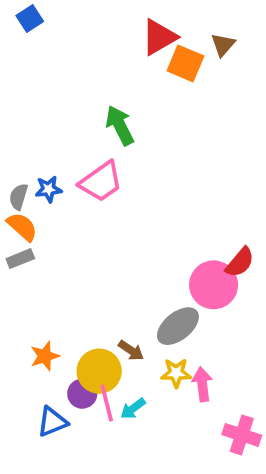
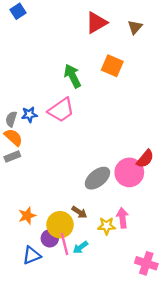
orange square: (185, 63) -> (112, 66), moved
gray ellipse: (178, 326) -> (97, 178), moved
pink arrow: (202, 384) -> (122, 218), moved

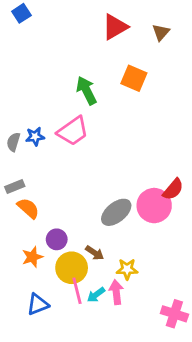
orange semicircle: (13, 137) -> (28, 208), moved
pink arrow: (122, 218) -> (116, 292), moved
purple circle: (50, 238) -> (57, 239), moved

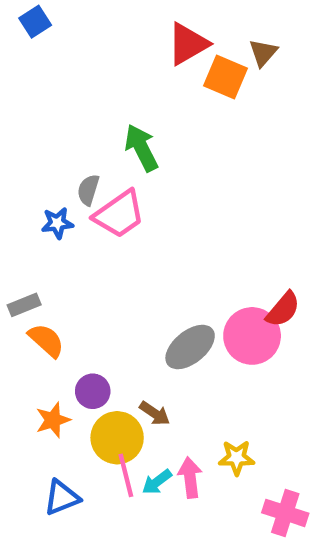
orange square: (134, 78) -> (225, 77), moved
gray semicircle: (13, 142) -> (88, 190), moved
yellow star: (127, 269) -> (237, 458), moved

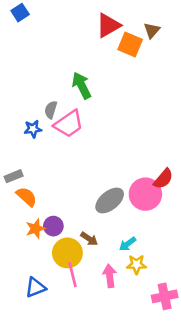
orange star: (53, 420) -> (35, 229), moved
cyan arrow: (157, 482) -> (128, 244), moved
pink cross: (285, 513) -> (165, 296), turned -30

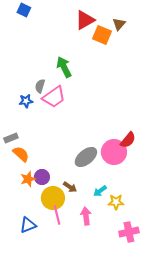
blue square: (20, 13) -> (24, 10), moved, turned -32
yellow star: (136, 264) -> (116, 202), moved

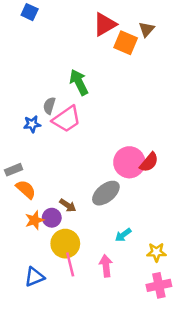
red semicircle: (128, 140) -> (149, 162), moved
pink circle: (114, 152) -> (129, 162), moved
brown arrow: (70, 187) -> (68, 205), moved
yellow star: (116, 202) -> (156, 252), moved

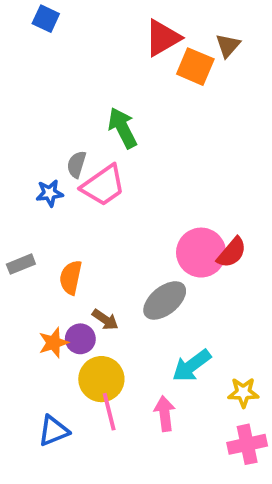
orange semicircle: (26, 189) -> (71, 277), moved, turned -120
cyan arrow: (123, 235) -> (192, 366), size x1.5

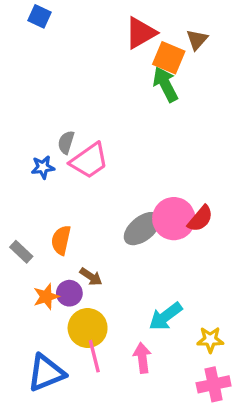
green arrow: (122, 128) -> (165, 84), moved
gray rectangle: (21, 264) -> (21, 252), moved, turned 65
gray ellipse: (165, 300) -> (142, 229), moved
blue triangle: (53, 431) -> (46, 373), size x1.4

